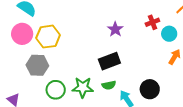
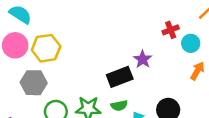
purple star: (115, 29) -> (143, 59), moved

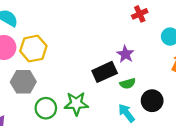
red cross: (171, 30) -> (140, 14), moved
green semicircle: (119, 106) -> (128, 83), moved

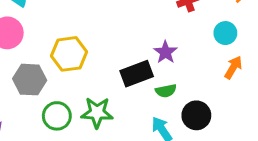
yellow hexagon: (33, 49) -> (69, 54), moved

